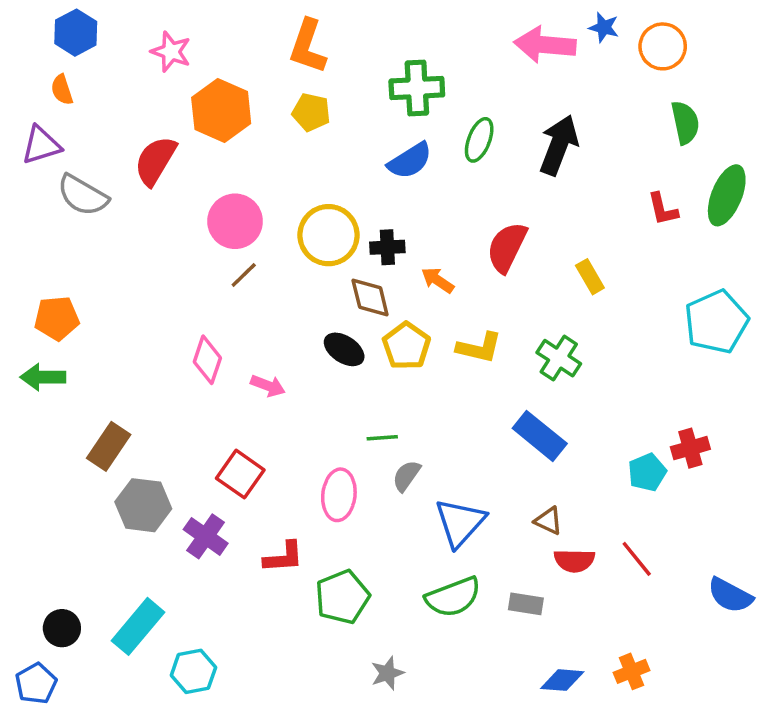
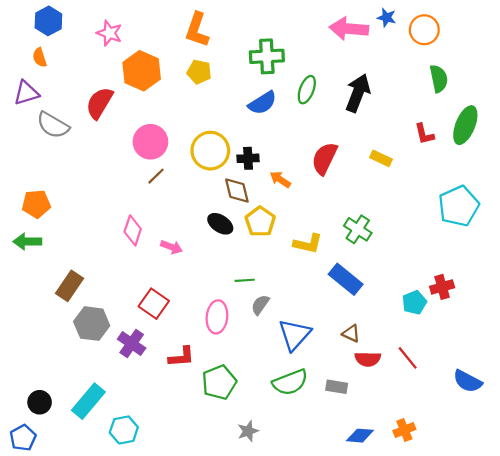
yellow rectangle: (590, 277) -> (381, 158), moved, turned -35
yellow L-shape: (479, 348) -> (308, 244), moved

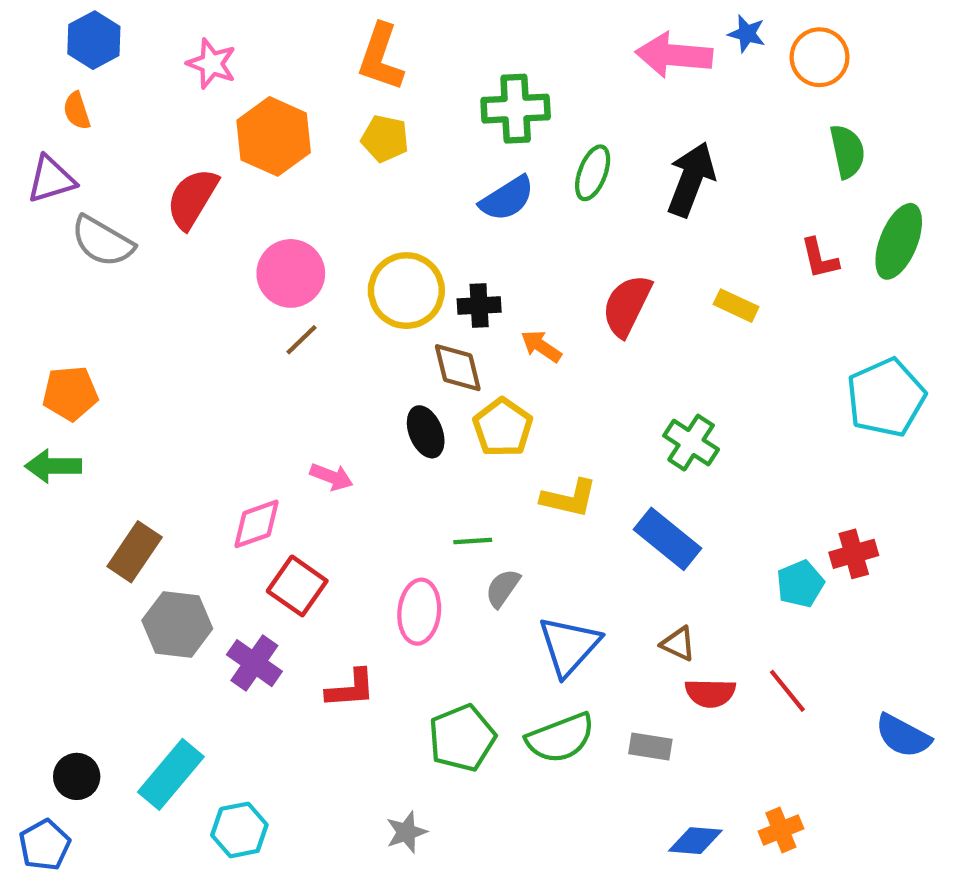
black ellipse: (220, 224) -> (426, 432), turned 35
pink diamond: (133, 230) -> (257, 524), moved, turned 52
yellow L-shape: (308, 244) -> (569, 498), moved
green pentagon: (219, 382) -> (462, 738), moved
gray star: (248, 431) -> (406, 832), moved

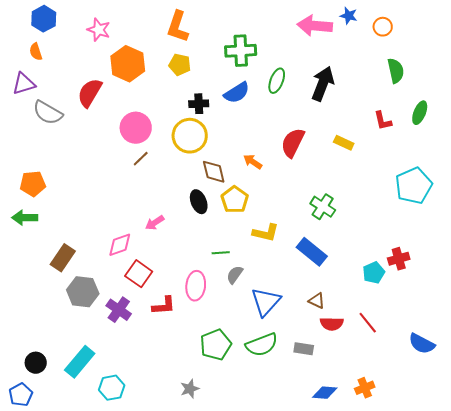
orange circle: (820, 57) -> (383, 27), size x0.7
green ellipse: (899, 241) -> (420, 113), size x0.7
black cross: (479, 306) -> (199, 104), moved
pink arrow: (331, 477) -> (155, 223), turned 126
red L-shape: (351, 689) -> (164, 306), moved

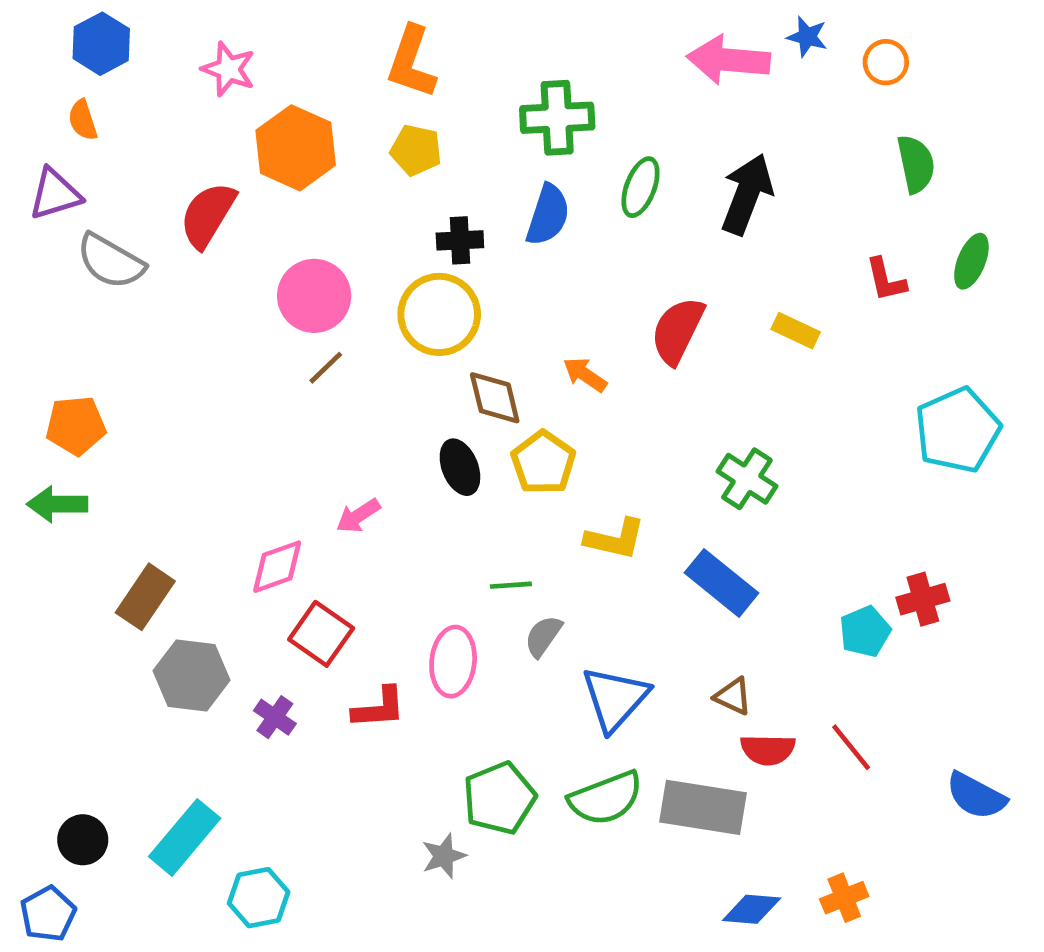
blue semicircle: (237, 93) -> (548, 215), turned -40
purple cross: (119, 310) -> (275, 717), size x0.7
gray rectangle: (304, 349) -> (703, 807), size x1.8
gray star: (190, 389) -> (444, 856), moved

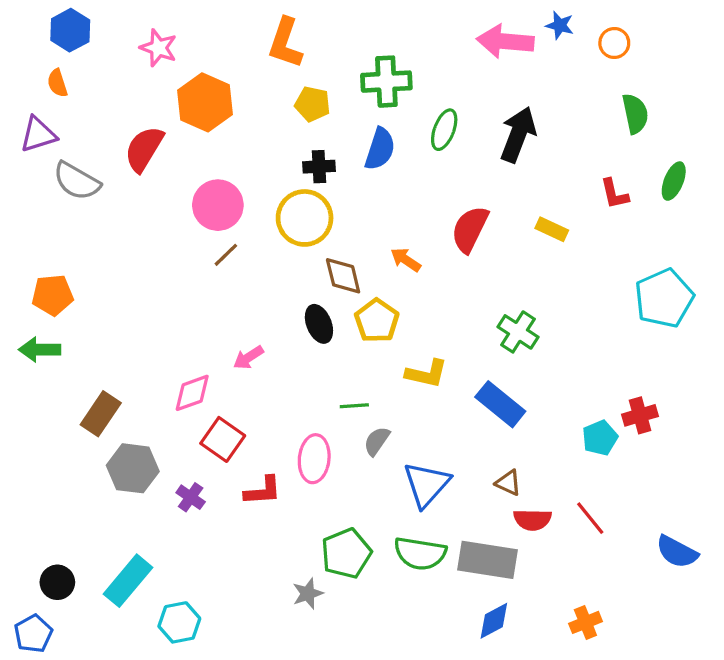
yellow pentagon: (416, 150) -> (313, 104), moved
green semicircle: (606, 798) -> (420, 553), turned 30
blue diamond: (752, 909) -> (494, 621), moved, turned -33

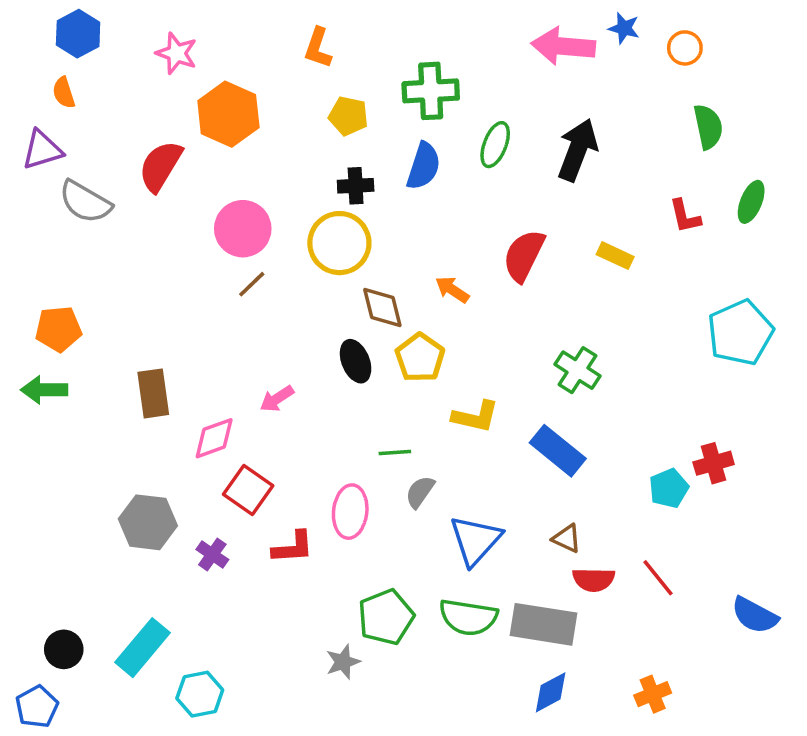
orange L-shape: (285, 43) -> (318, 48), size x0.7
brown rectangle: (101, 414) -> (153, 393), moved, turned -42

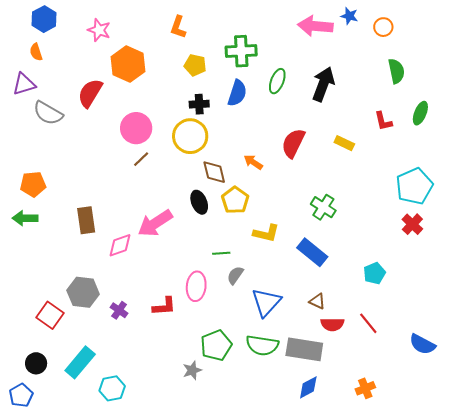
pink arrow: (277, 399) -> (155, 223), size x1.8
red cross: (714, 463) -> (412, 224), moved, turned -30
red square: (248, 490) -> (50, 315), moved

